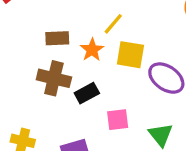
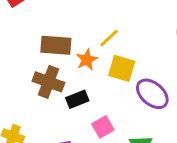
brown rectangle: (57, 38) -> (56, 45), size x1.4
pink square: (118, 120) -> (103, 127), turned -30

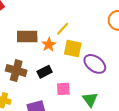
brown cross: (48, 82) -> (16, 71), moved
pink square: (103, 127) -> (63, 89), turned 32

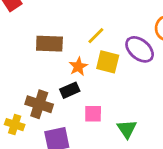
orange star: (49, 45) -> (78, 66), moved
purple ellipse: (95, 64) -> (140, 49), moved
brown cross: (16, 71) -> (39, 104), moved

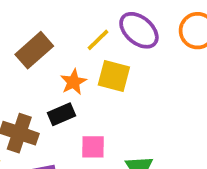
brown rectangle: (49, 44) -> (34, 50), turned -44
purple ellipse: (140, 49) -> (139, 30), moved

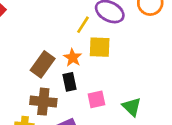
brown rectangle: (34, 50) -> (43, 64), moved
black rectangle: (61, 114) -> (70, 82), turned -66

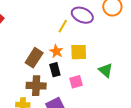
yellow square: (100, 47) -> (79, 52), moved
green triangle: (132, 107) -> (106, 70), moved

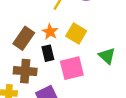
yellow square: (79, 52) -> (76, 34), turned 30
pink square: (76, 82) -> (72, 68), size x1.5

